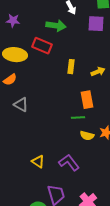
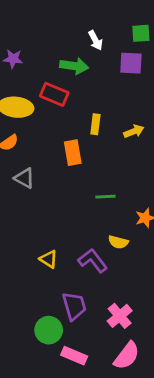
orange rectangle: (87, 100) -> (73, 153), moved
yellow semicircle: (87, 136) -> (118, 242), moved

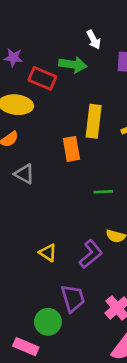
red rectangle: (54, 94) -> (42, 78), moved
yellow rectangle: (95, 124) -> (94, 121), size x1.6
purple L-shape: (93, 261) -> (91, 254), turned 88
pink rectangle: (74, 356) -> (26, 347), moved

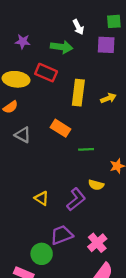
purple star: (13, 58) -> (23, 41), moved
red rectangle: (42, 78) -> (46, 73), moved
orange rectangle: (71, 149) -> (60, 128), moved, turned -48
purple trapezoid: (73, 298) -> (62, 235), turned -95

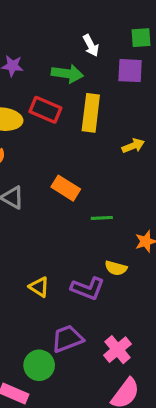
yellow rectangle: (78, 93) -> (91, 113), moved
purple L-shape: (76, 199) -> (88, 288), turned 60

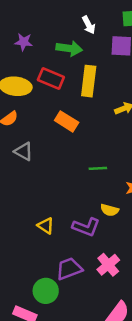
orange rectangle: (66, 188) -> (67, 121), moved
pink cross: (118, 350) -> (108, 265), moved

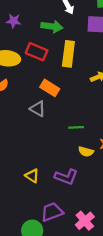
gray triangle: (24, 151) -> (38, 109), moved
yellow semicircle: (110, 210) -> (86, 152), moved
pink cross: (108, 265) -> (85, 221), moved

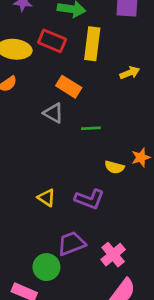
green line: (76, 127) -> (91, 128), moved

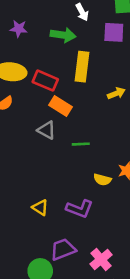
red rectangle: (52, 41) -> (45, 81), moved

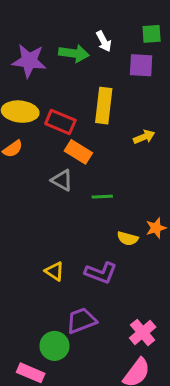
purple star: (19, 29) -> (29, 61), size x1.6
green arrow: (63, 35) -> (74, 53), moved
pink cross: (101, 259) -> (143, 332), moved

